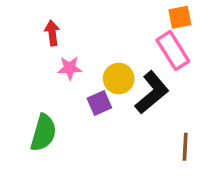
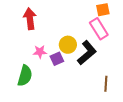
red arrow: (52, 33) -> (30, 19), size x1.5
pink star: (70, 68) -> (40, 52), moved

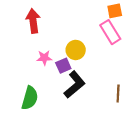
black L-shape: (87, 53) -> (75, 85), moved
green semicircle: (25, 76) -> (30, 98), moved

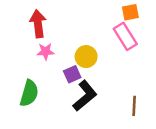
pink star: (44, 58) -> (46, 51), moved
green semicircle: (30, 98) -> (29, 93), moved

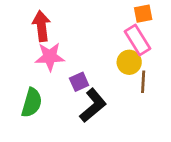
pink star: (46, 51) -> (50, 57), size x1.5
yellow circle: (86, 57) -> (129, 62), moved
brown line: (134, 106) -> (143, 82), moved

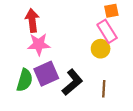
purple square: (79, 82) -> (46, 74), moved, size x1.6
brown line: (143, 82) -> (104, 89), moved

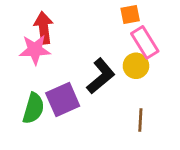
orange square: (111, 11) -> (130, 15), moved
pink star: (39, 44) -> (35, 50), moved
black L-shape: (72, 82) -> (101, 76), moved

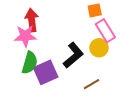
green semicircle: (33, 108) -> (30, 63), moved
brown line: (140, 120) -> (92, 84), moved, turned 56

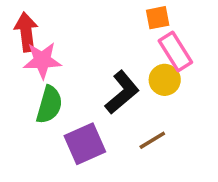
red arrow: (32, 20) -> (26, 32), moved
purple square: (46, 72) -> (85, 144), moved

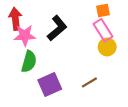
orange square: (158, 18) -> (103, 10), moved
yellow circle: (165, 80) -> (107, 47), moved
black L-shape: (122, 92) -> (57, 28), moved

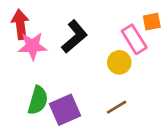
orange square: (103, 10) -> (152, 22), moved
yellow circle: (107, 47) -> (119, 62), moved
green semicircle: (29, 62) -> (38, 100), moved

